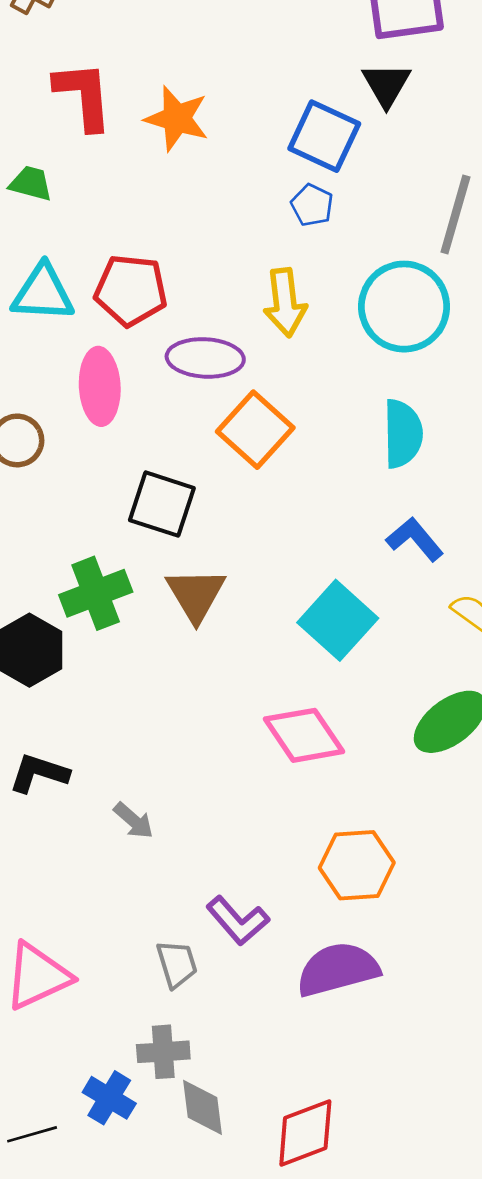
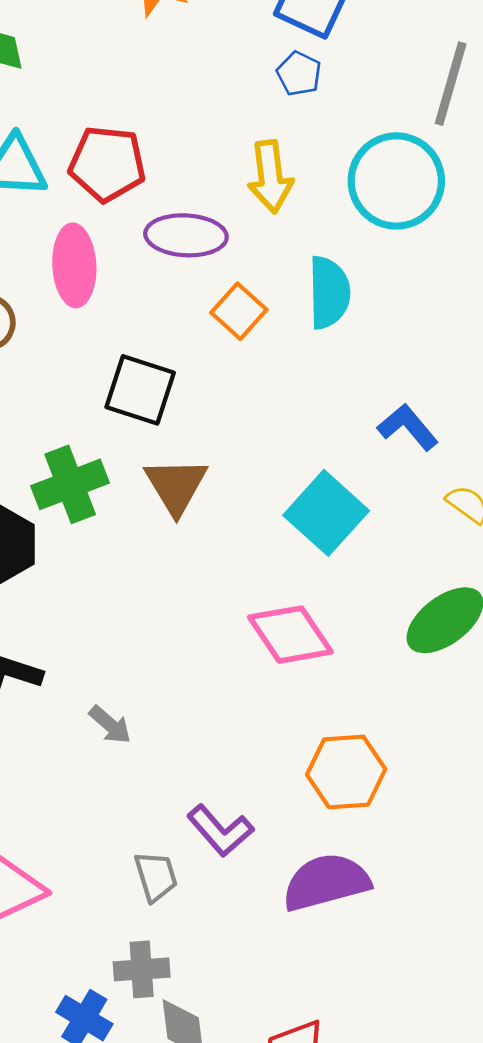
orange square: (255, 430) -> (239, 311), size x0.7
cyan semicircle: (403, 434) -> (329, 293), moved

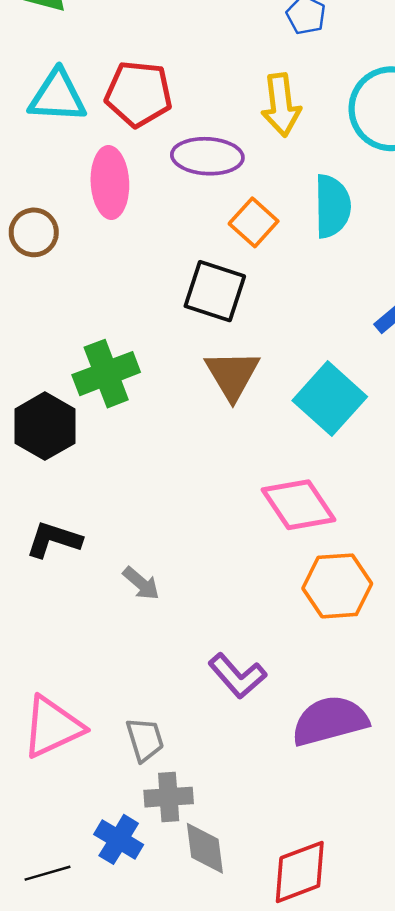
black square: (140, 390) -> (215, 291), moved
brown triangle: (176, 486) -> (232, 375), moved
orange hexagon: (346, 772) -> (337, 586), moved
gray trapezoid: (156, 876) -> (145, 740), moved

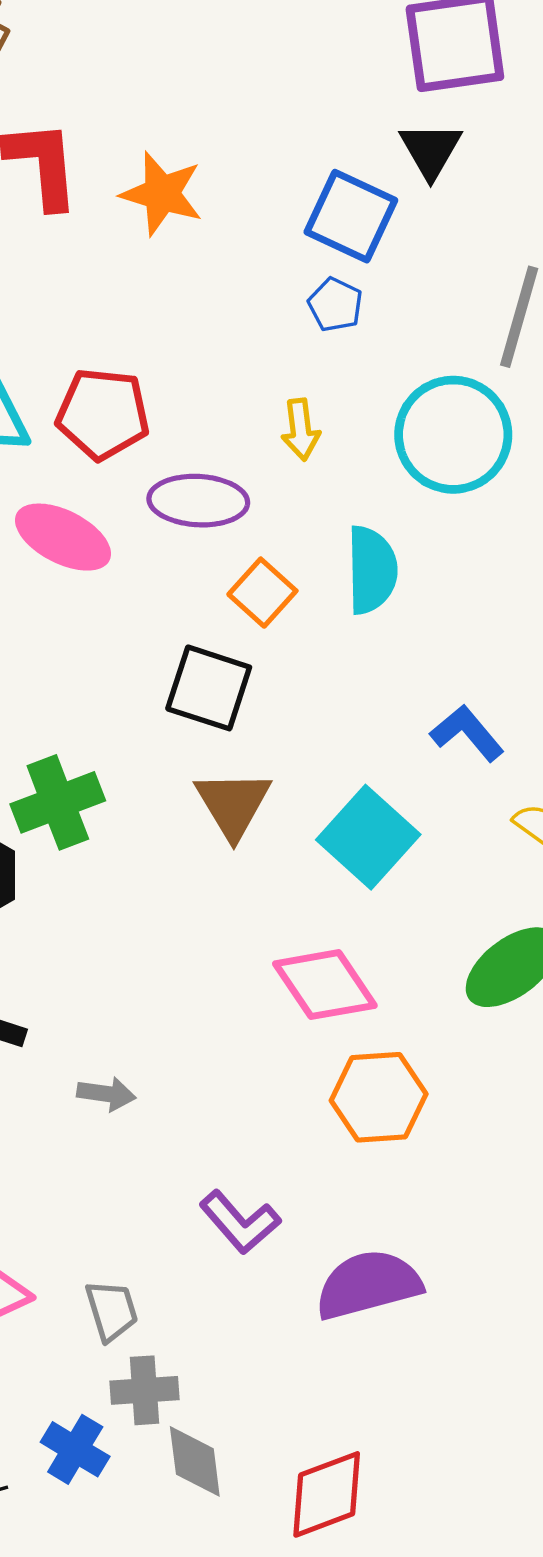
yellow arrow: (281, 105) -> (301, 430), size x0.7
pink ellipse: (110, 182) -> (63, 537), turned -60
gray arrow: (141, 583) -> (106, 1094), turned -33

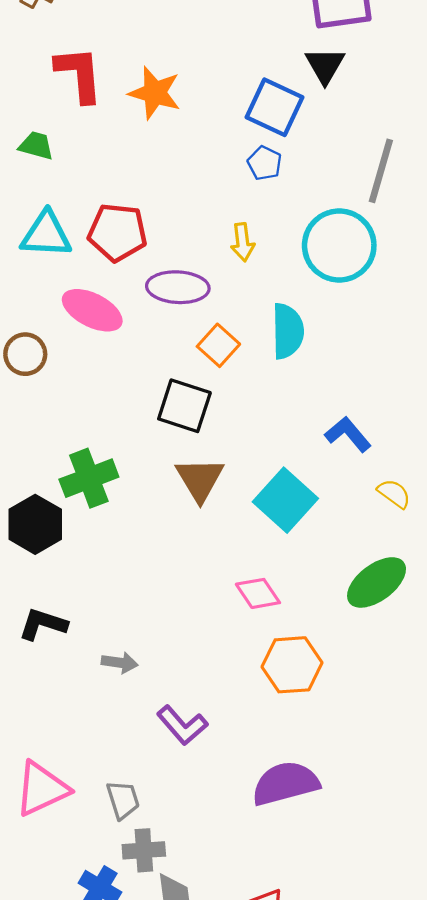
pink diamond: (325, 985) -> (258, 593), size x0.7
purple L-shape: (240, 1222) -> (182, 725), moved

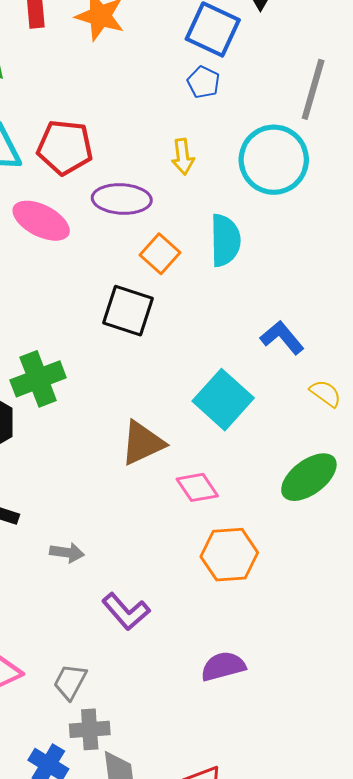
brown triangle: (200, 479) -> (142, 443), moved, turned 36
purple semicircle: (285, 783) -> (223, 666), size x0.7
gray trapezoid: (123, 800) -> (70, 682), turned -135

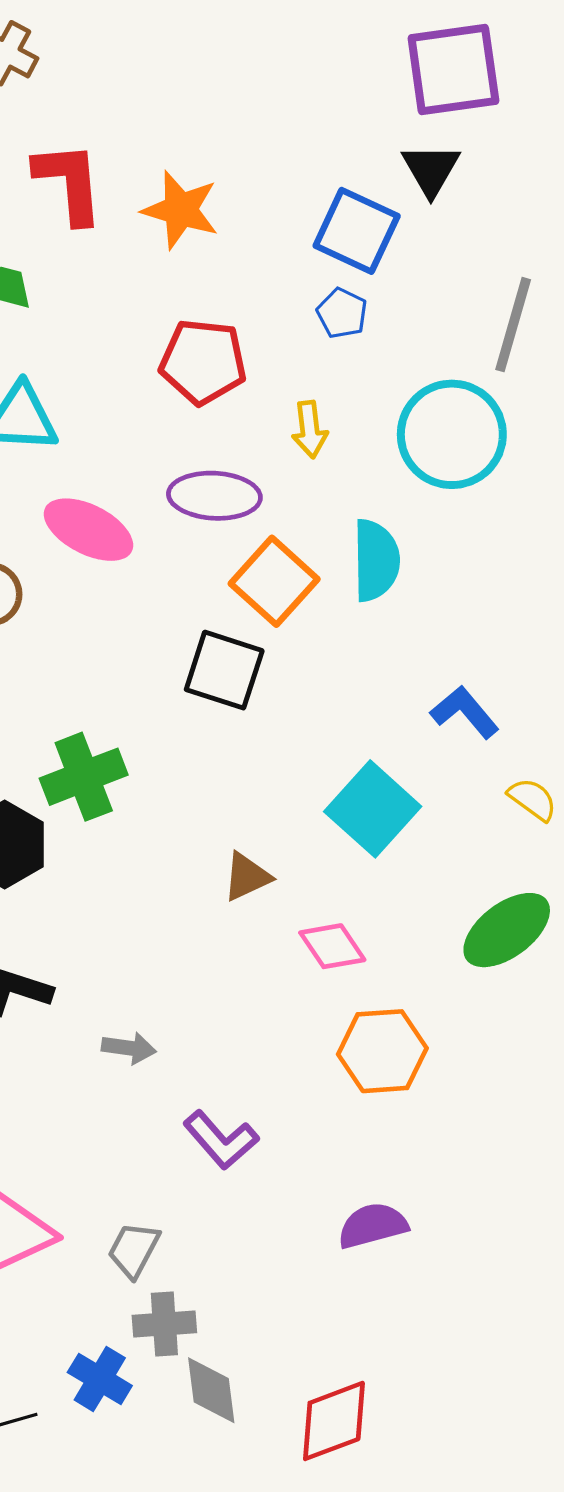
red pentagon: (65, 147) -> (203, 362), moved
orange square: (160, 254) -> (274, 581), size x1.4
brown triangle: (142, 443) -> (247, 877), size x0.7

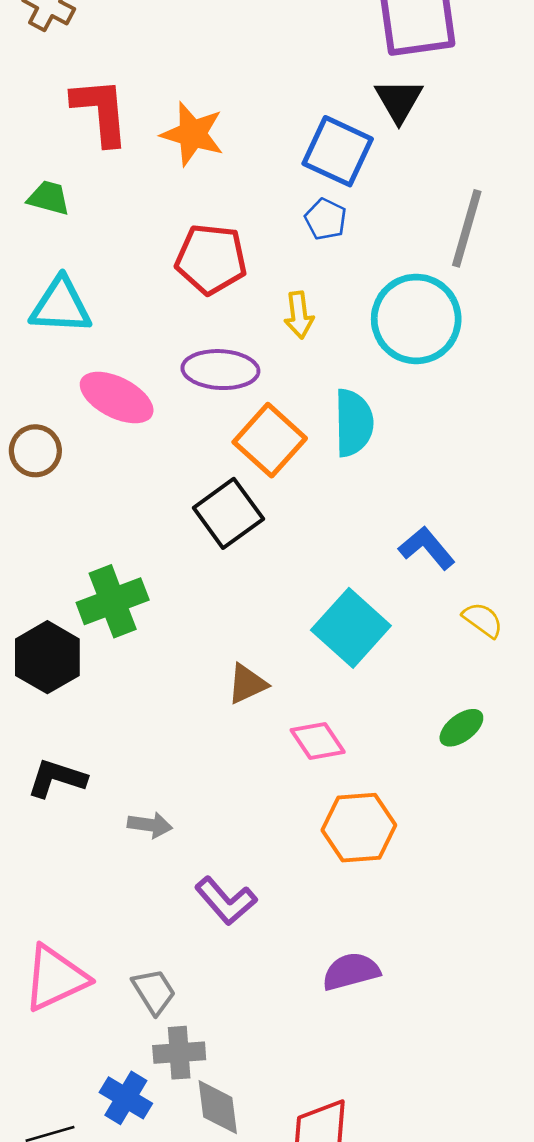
black square: (224, 670) -> (228, 513), turned 36
green ellipse: (507, 930) -> (461, 728), size x0.6
gray trapezoid: (134, 1250) -> (154, 991), turned 120

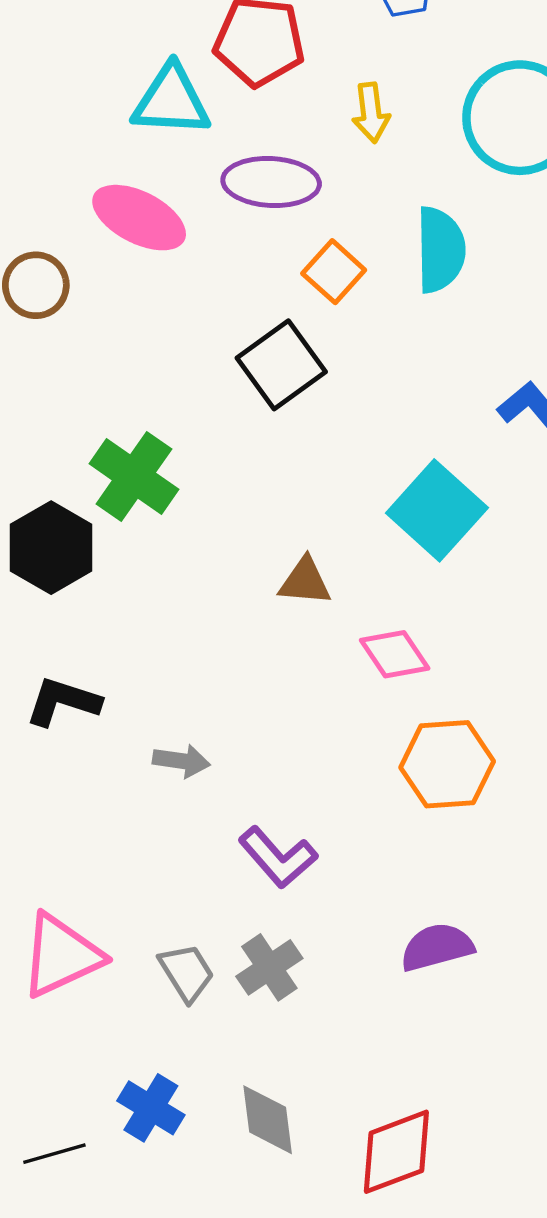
cyan triangle: (61, 306) -> (171, 101), moved
orange square: (270, 440) -> (334, 272), size x0.7
green cross: (113, 601) -> (134, 477), turned -34
brown triangle: (247, 684) -> (305, 581), turned 30
gray cross: (179, 1053) -> (269, 967), moved, turned -30

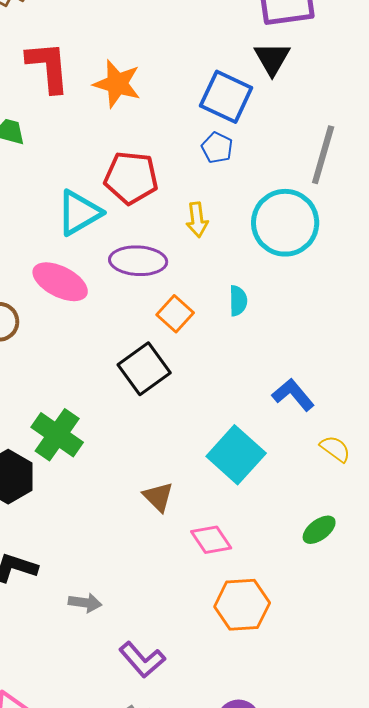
cyan triangle: (171, 101) -> (79, 213), turned -33
cyan semicircle: (440, 250) -> (238, 301), size x0.6
brown triangle: (305, 581) -> (158, 497), turned 40

